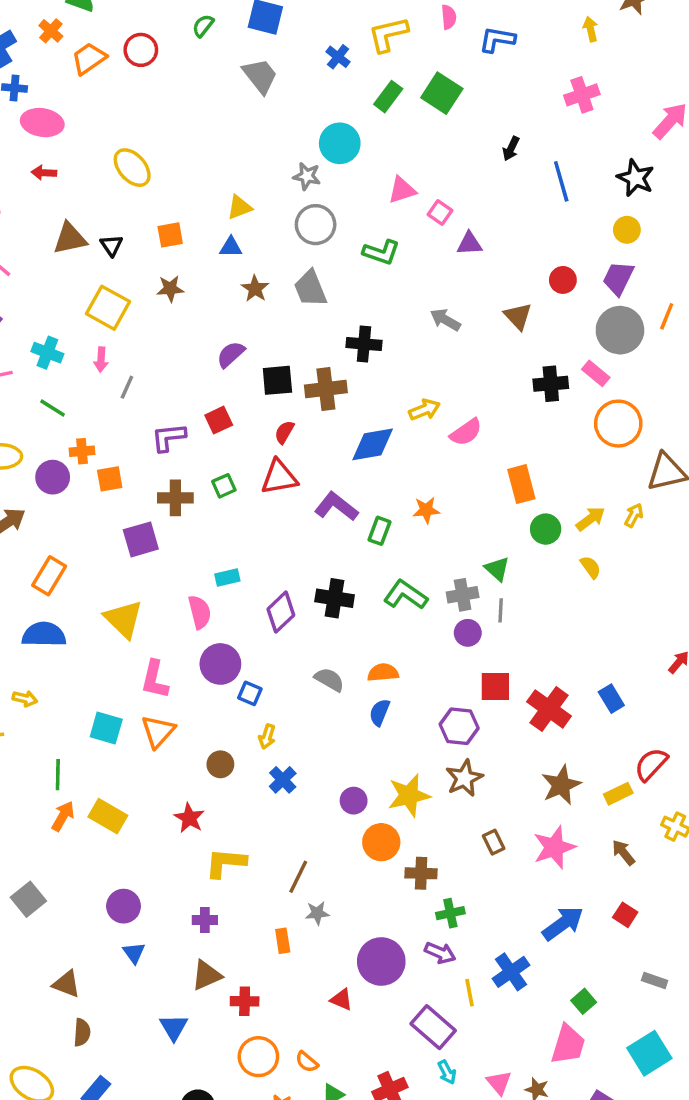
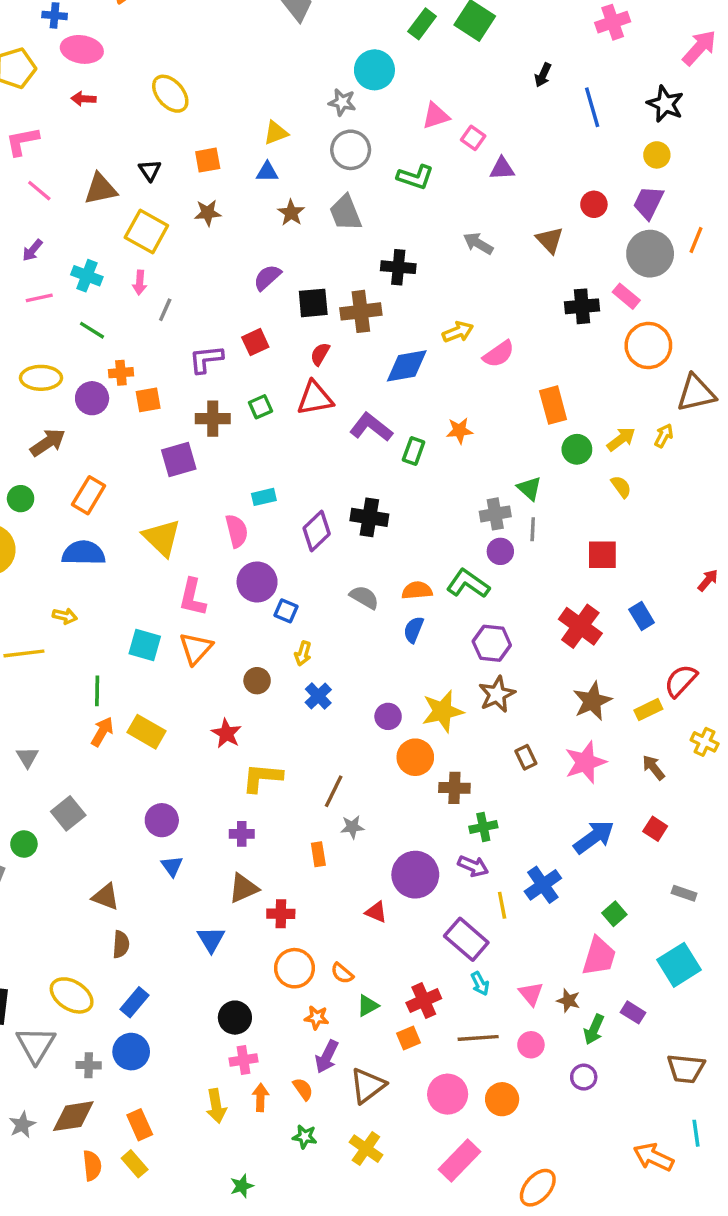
brown triangle: (70, 238) -> (101, 189), moved
green L-shape: (405, 595) -> (468, 584), moved
red square: (495, 686) -> (602, 555), moved

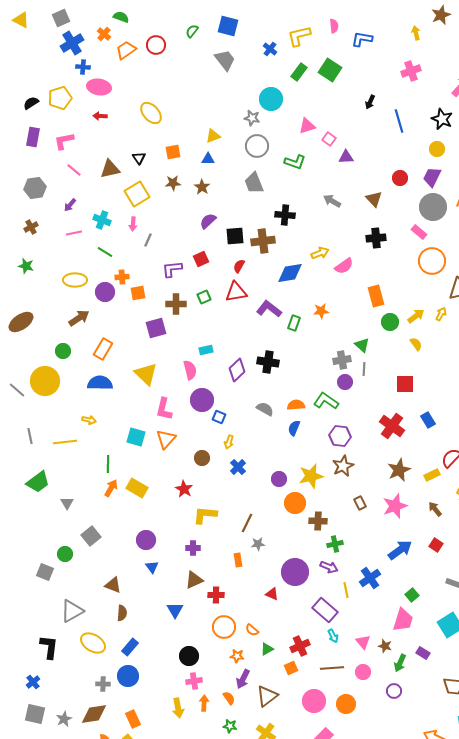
brown star: (291, 213) -> (202, 187), moved
yellow square: (146, 231) -> (137, 194), turned 30
black cross: (582, 306) -> (376, 238), moved
gray triangle: (36, 1045) -> (72, 611), moved, turned 30

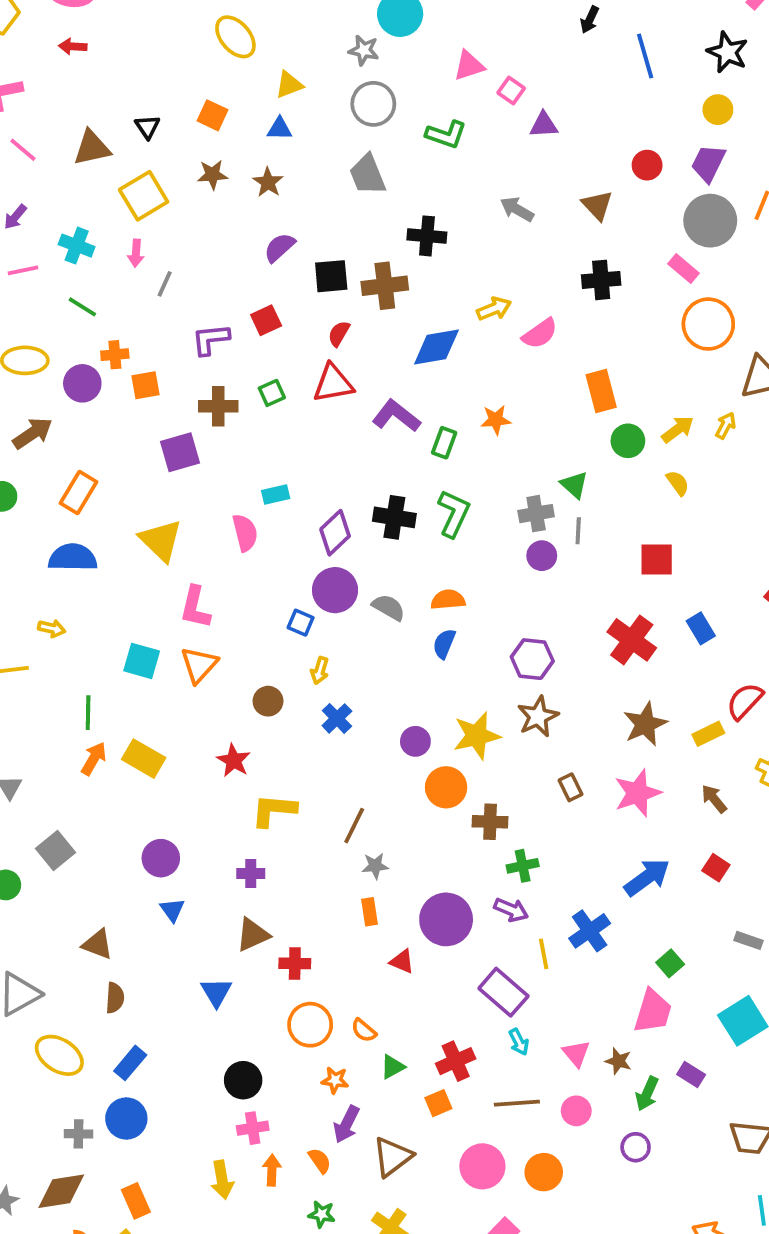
yellow ellipse: (151, 113) -> (235, 37), moved
orange square: (173, 152) -> (212, 115), turned 35
purple circle: (202, 400) -> (335, 590), moved
green L-shape: (326, 401) -> (454, 514), moved, turned 80
orange rectangle: (238, 560) -> (369, 912), moved

